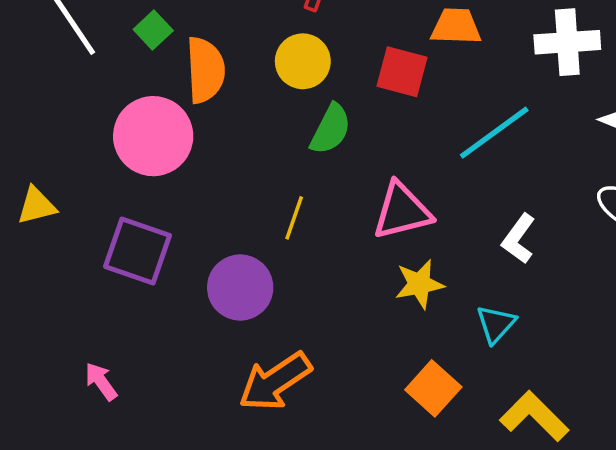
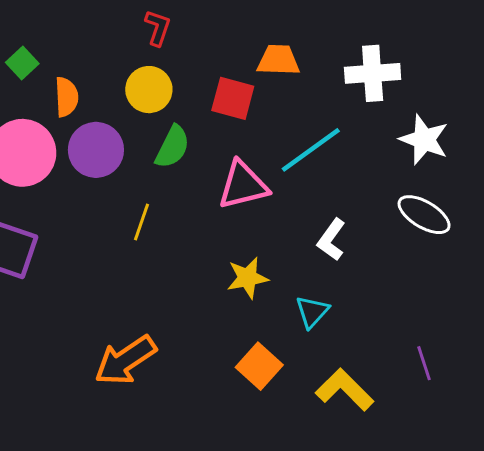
orange semicircle: (205, 70) -> (66, 97), size x0.7
pink triangle: (402, 211) -> (243, 185), moved
purple circle: (240, 288) -> (96, 150), moved

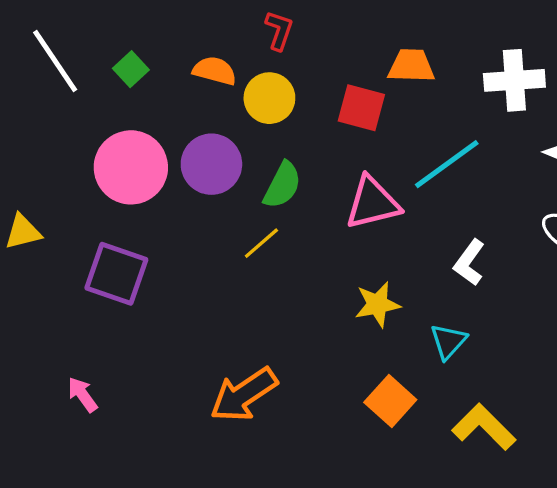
orange semicircle: (66, 97) -> (215, 71), moved, turned -72
green semicircle: (172, 147) -> (282, 185), moved
yellow line: (142, 222) -> (261, 243), turned 30

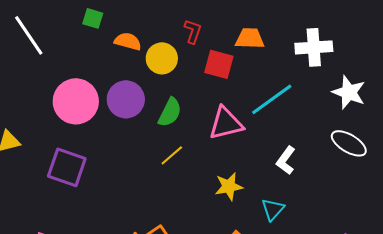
red L-shape: (279, 30) -> (193, 31), moved
green square: (131, 69) -> (93, 18), moved, turned -30
yellow line: (261, 243) -> (172, 155), moved

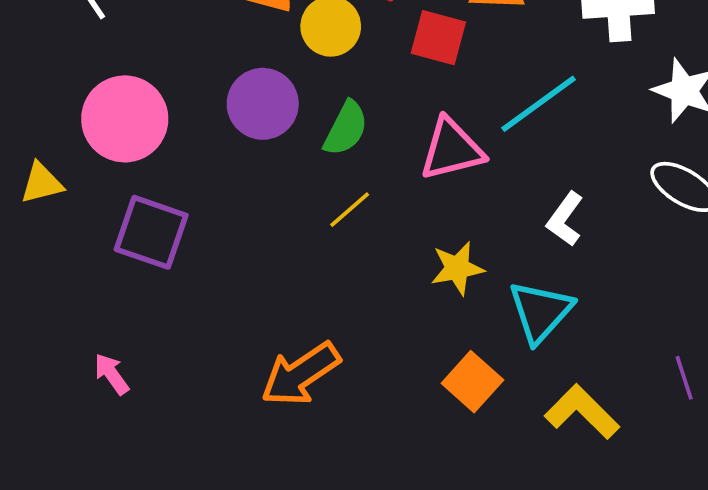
pink circle: (76, 101) -> (125, 119), moved
cyan triangle: (273, 209) -> (540, 312), size x1.5

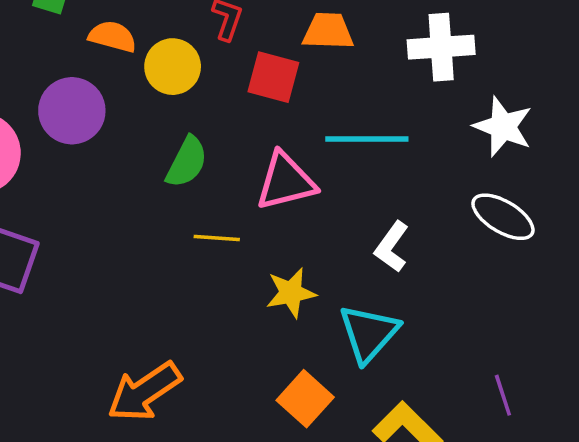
purple circle: (263, 104) -> (72, 111), moved
cyan line: (539, 104) -> (367, 139), turned 36
yellow line: (350, 210) -> (217, 238), moved, turned 45

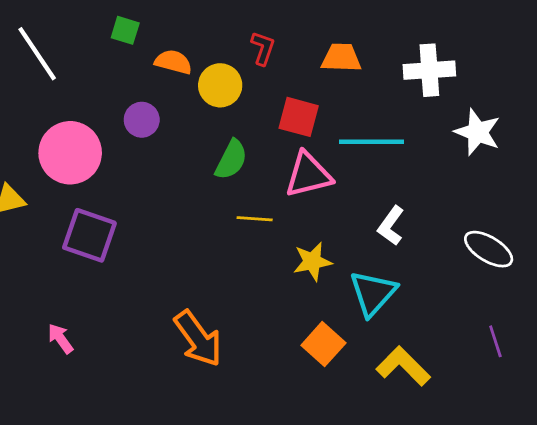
red square: (273, 77) -> (299, 117), moved
purple circle: (72, 111) -> (142, 120), size x0.7
white ellipse: (503, 217) -> (489, 249), moved
orange arrow: (144, 392) -> (198, 339), turned -92
purple line: (503, 395) -> (495, 341), moved

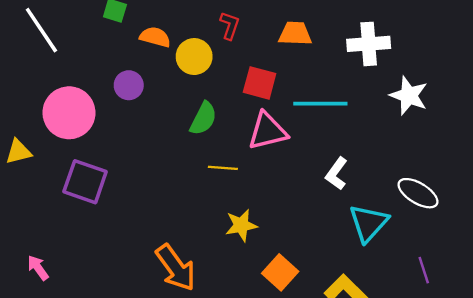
yellow star: (312, 261) -> (241, 225), moved
cyan triangle: (373, 293) -> (369, 223), moved
pink arrow: (61, 339) -> (38, 268), moved

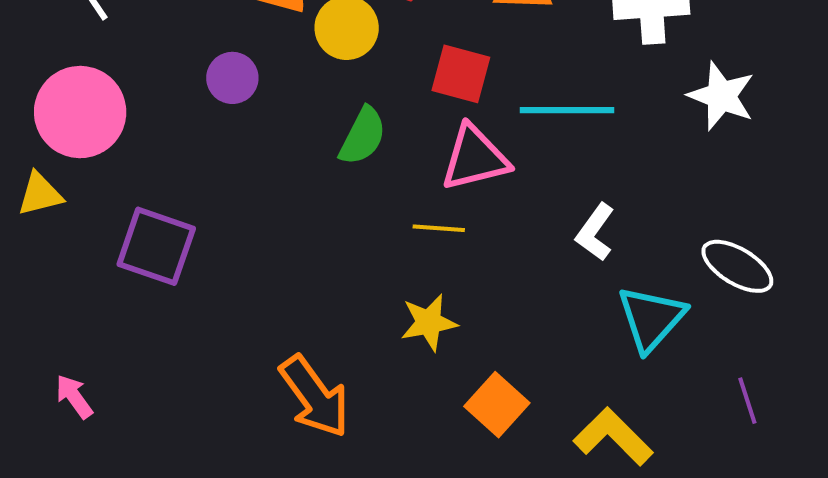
pink circle: (69, 113) -> (80, 112), moved
yellow line: (223, 168) -> (439, 228), moved

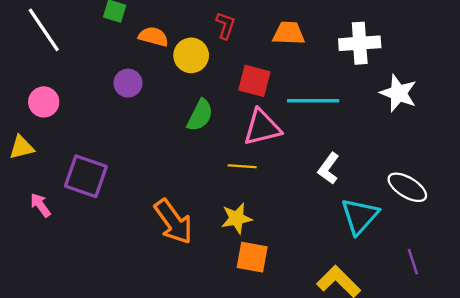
pink circle: (80, 112) -> (44, 102), size x0.6
pink arrow: (74, 397) -> (40, 205), moved
orange arrow: (315, 397) -> (173, 222), moved
orange square: (497, 405) -> (252, 257), moved, turned -32

